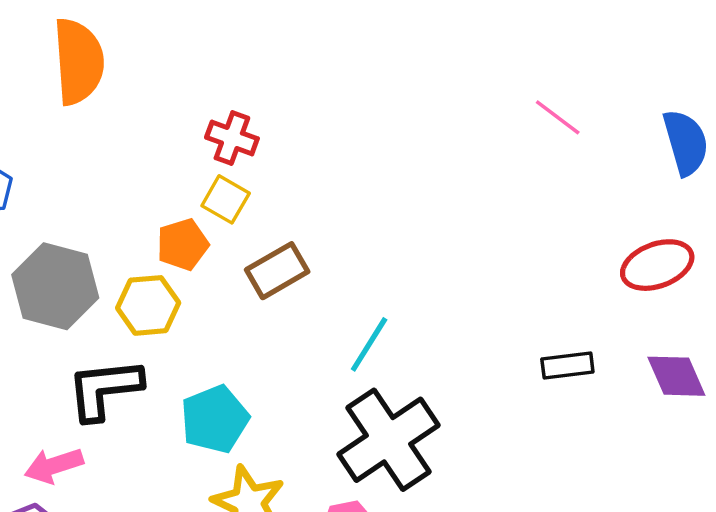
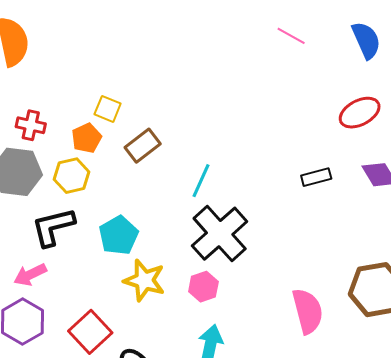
red cross: (232, 138) -> (31, 125), moved

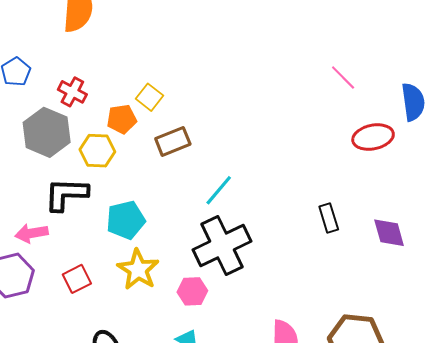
red ellipse: (360, 113) -> (373, 137), moved
black rectangle: (316, 177) -> (329, 218), turned 72
red square: (90, 332) -> (77, 279), moved, size x0.7

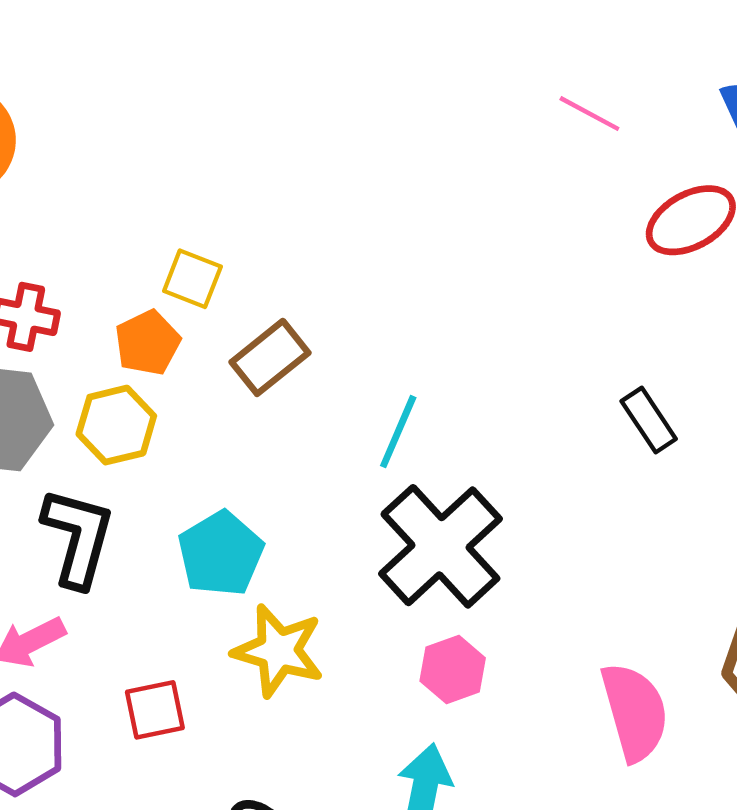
black L-shape: (66, 194) -> (78, 537), turned 120
red square: (77, 279) -> (155, 710), turned 32
pink hexagon: (192, 291) -> (453, 670), moved

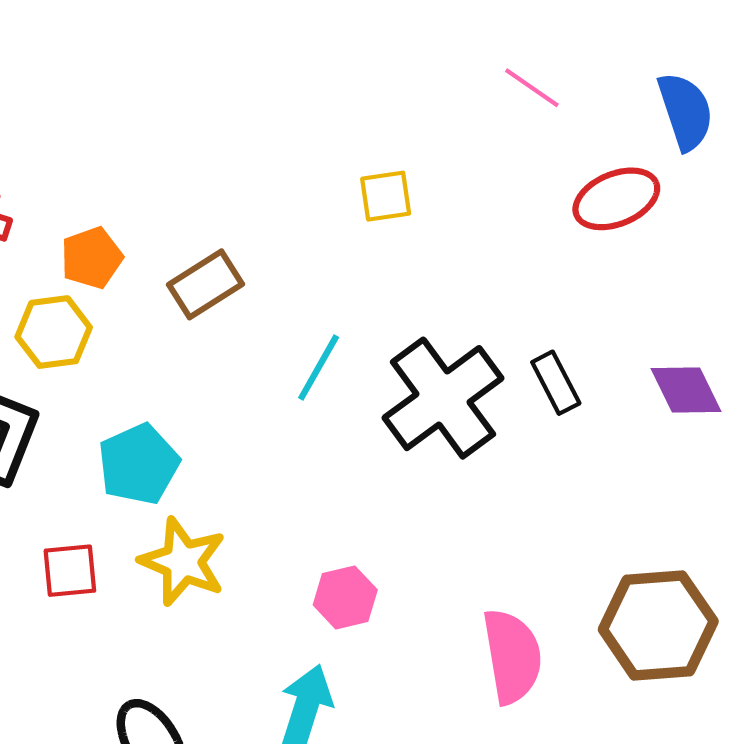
yellow square: (192, 279) -> (386, 196), moved, turned -36
black cross: (440, 546) -> (443, 398), moved
red square: (155, 710) -> (70, 571), moved

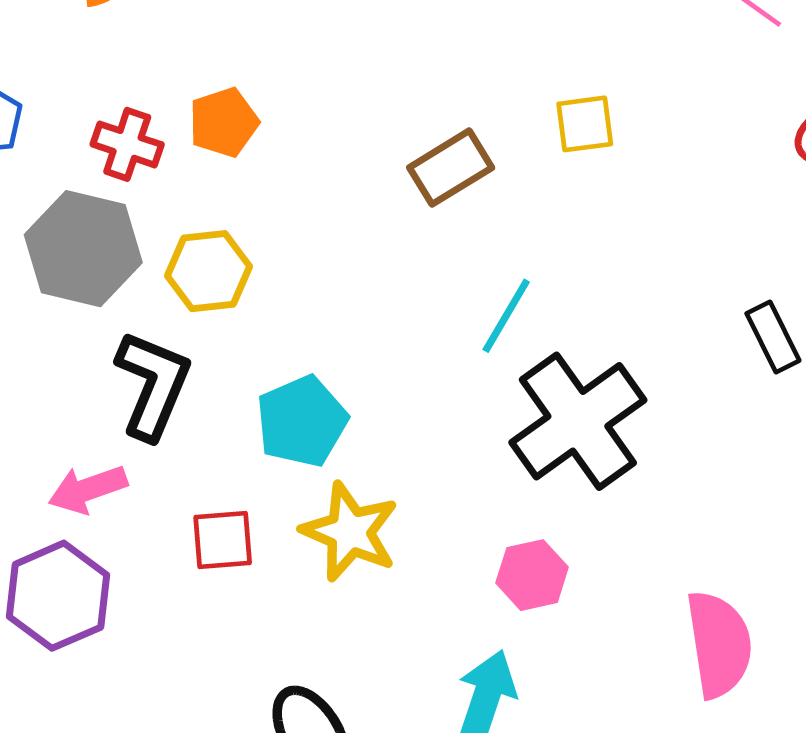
orange pentagon: (92, 258) -> (224, 122), moved
brown rectangle: (205, 284) -> (451, 168), moved
black cross: (443, 398) -> (578, 421), moved

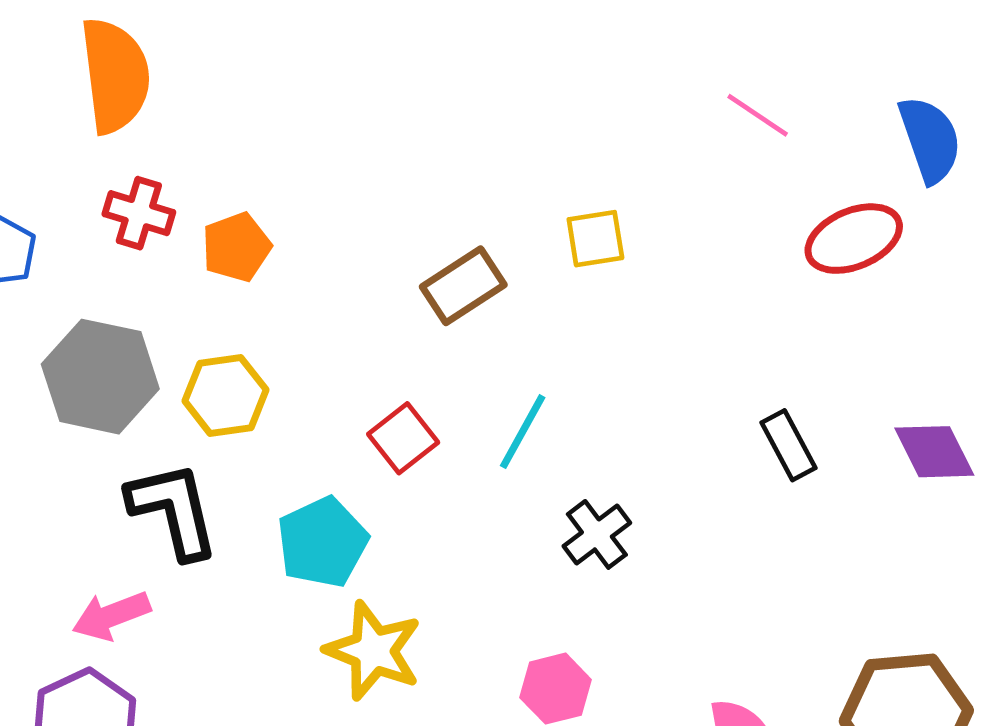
red cross: (127, 144) -> (139, 213), moved
black L-shape: (153, 385) -> (173, 510), turned -34
black cross: (578, 421) -> (597, 534), size x0.5
red square: (223, 540) -> (403, 438), moved, turned -32

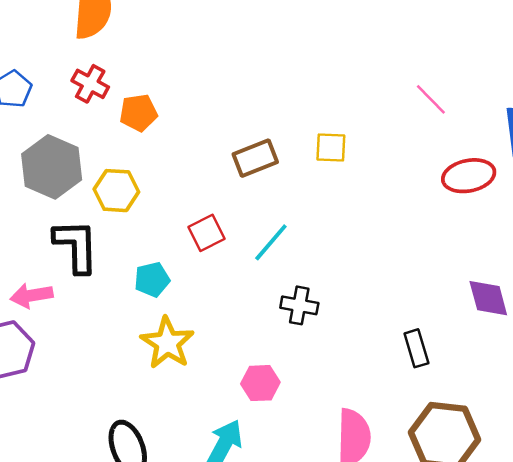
black rectangle: (788, 445) -> (416, 348), moved
black cross: (597, 534) -> (299, 305), turned 36
cyan pentagon: (322, 542) -> (152, 279), size x0.7

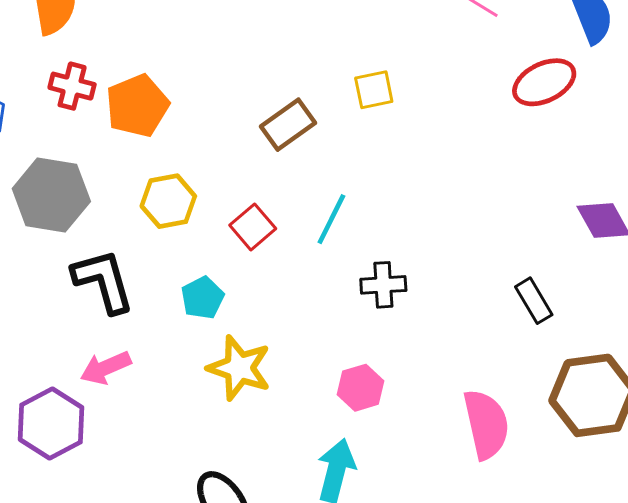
orange pentagon: (138, 113) -> (137, 106), size x1.4
yellow hexagon: (116, 191) -> (168, 201), moved
pink arrow: (31, 296) -> (106, 368), moved

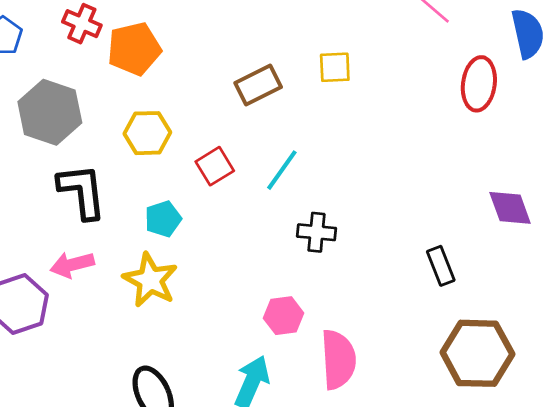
red ellipse: (544, 82) -> (479, 84), turned -66
yellow star: (239, 368) -> (150, 280), moved
pink semicircle: (486, 424) -> (338, 360), moved

